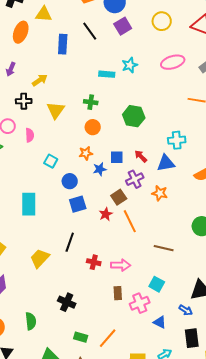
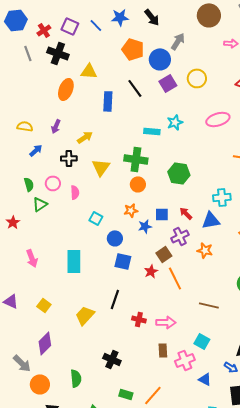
yellow circle: (162, 21) -> (197, 78), moved
green cross: (91, 102) -> (136, 159), size x1.6
blue square: (78, 204) -> (123, 261), turned 30

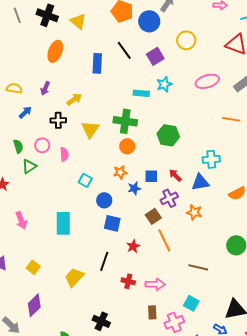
yellow triangle: (89, 71) -> (78, 21), moved, turned 36
purple square: (168, 83) -> (155, 56), moved
red star: (151, 271) -> (133, 246), moved

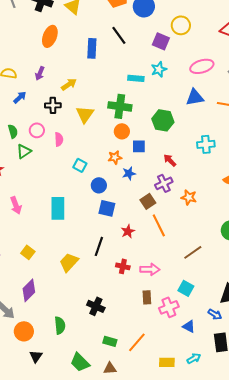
purple square: (155, 56) -> (161, 41), moved, turned -36
blue square: (151, 176) -> (139, 146), moved
blue triangle: (200, 182) -> (195, 97), moved
brown line: (198, 267) -> (193, 252), turned -48

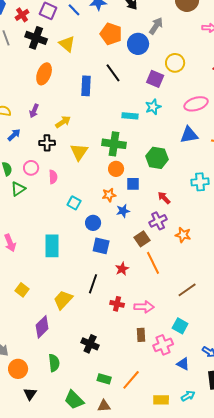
purple diamond: (29, 290) -> (42, 327), moved

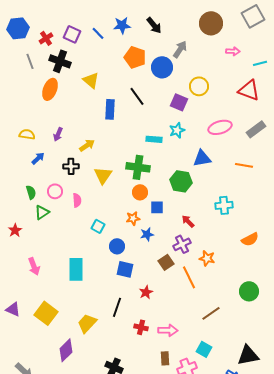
yellow triangle: (67, 44) -> (91, 80), moved
orange ellipse: (44, 74) -> (50, 89), moved
blue triangle: (189, 135) -> (202, 158), moved
orange line: (153, 263) -> (189, 277), moved
yellow square: (22, 290) -> (46, 313), size x1.6

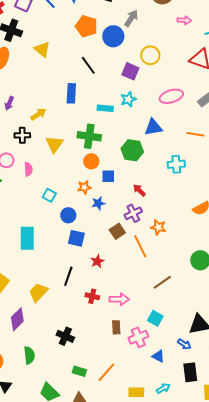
blue rectangle: (110, 109) -> (71, 93), moved
cyan cross: (224, 205) -> (176, 164), moved

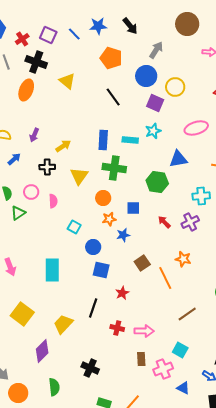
blue circle: (113, 36) -> (146, 76), moved
blue rectangle: (71, 93) -> (103, 140), moved
orange circle: (91, 161) -> (103, 198), moved
purple cross: (133, 213) -> (190, 222), moved

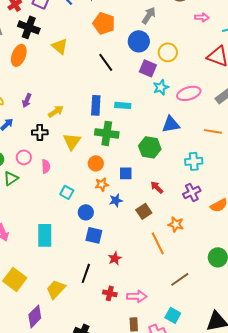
cyan star: (153, 131) -> (161, 87), moved
purple cross: (190, 222) -> (192, 192), moved
brown square: (142, 263) -> (144, 211), moved

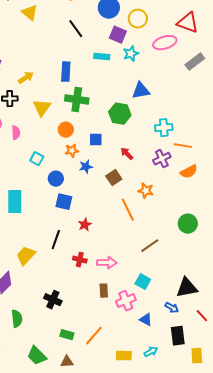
pink ellipse: (189, 93) -> (165, 43), moved
cyan rectangle: (123, 105) -> (102, 57), moved
orange line: (213, 131) -> (183, 146), moved

